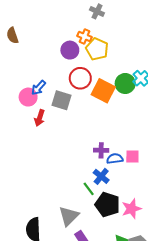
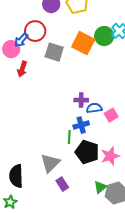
red circle: (80, 78) -> (35, 31), moved
gray square: (62, 100) -> (54, 52), moved
pink square: (132, 157) -> (111, 115), moved, turned -32
blue cross: (101, 176) -> (81, 125), turned 35
green line: (89, 189) -> (69, 137), turned 40

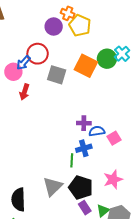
black pentagon: (87, 152) -> (81, 187), moved
purple rectangle: (62, 184) -> (85, 208), moved

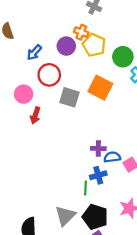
green circle: (107, 59) -> (123, 57), moved
blue arrow: (23, 63) -> (34, 52), moved

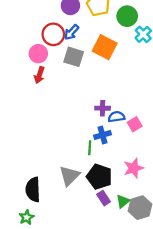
blue arrow: (34, 52) -> (72, 32), moved
pink circle: (24, 94) -> (38, 54), moved

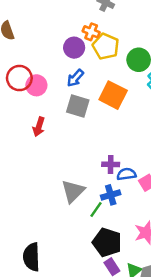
red circle: (53, 34) -> (19, 78), moved
pink circle: (38, 54) -> (36, 85), moved
green line: (90, 148) -> (96, 209), turned 32
gray triangle: (69, 176) -> (73, 191), moved

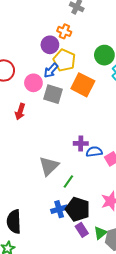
yellow pentagon: (106, 46) -> (64, 60), moved
pink circle: (36, 85) -> (33, 83), moved
blue cross: (111, 195) -> (59, 209), moved

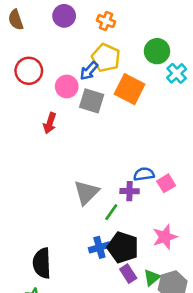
purple circle: (50, 45) -> (64, 16), moved
purple cross: (81, 143) -> (130, 191), moved

